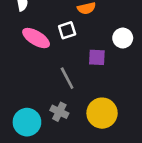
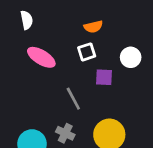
white square: (67, 30) -> (87, 52), moved

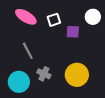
white square: (87, 52) -> (54, 20), moved
gray line: (73, 99) -> (28, 51), moved

